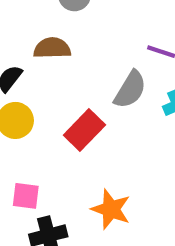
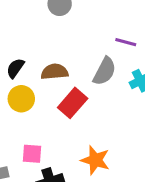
brown semicircle: (52, 48) -> (55, 72), moved

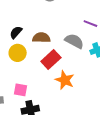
gray semicircle: (104, 71) -> (74, 41), turned -96
orange star: (95, 160) -> (65, 80), moved

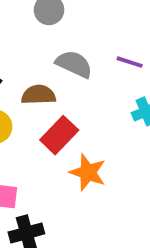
gray semicircle: (74, 41) -> (74, 64), moved

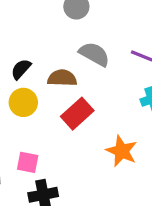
orange star: (88, 172) -> (122, 151), moved

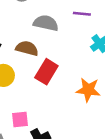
brown semicircle: (62, 78) -> (27, 48), turned 30

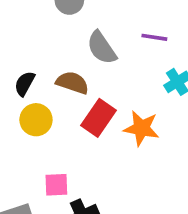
gray semicircle: (46, 23) -> (102, 48), turned -140
orange star: (88, 90) -> (141, 128), moved

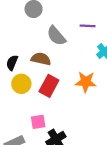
red rectangle: (98, 118) -> (49, 86), moved

